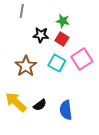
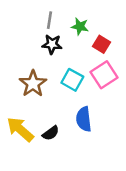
gray line: (22, 11) -> (49, 20), moved
red square: (62, 39) -> (102, 44), moved
blue semicircle: (66, 110) -> (84, 119), moved

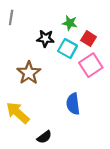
gray line: (49, 20) -> (11, 17), moved
cyan square: (72, 80) -> (68, 48), moved
black semicircle: (51, 133) -> (44, 137), moved

